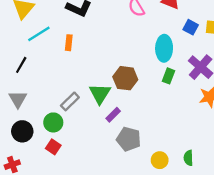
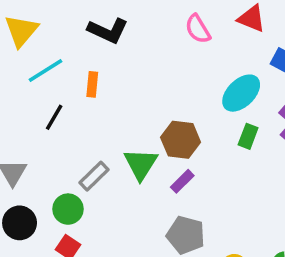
cyan ellipse: (164, 48) -> (241, 93), turned 45
black line: (21, 65) -> (54, 117), moved
purple rectangle: (113, 115) -> (182, 181), moved

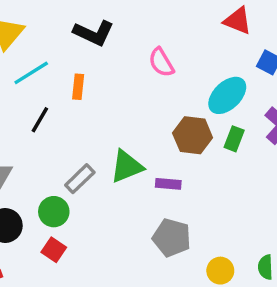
pink semicircle: (198, 29) -> (161, 62), moved
brown hexagon: (181, 140) -> (193, 135), moved
green triangle: (141, 164) -> (127, 167), turned 36
purple rectangle: (182, 181) -> (168, 184), turned 50

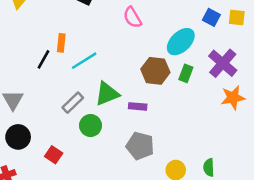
cyan line: (31, 73) -> (84, 61), moved
orange rectangle: (78, 87) -> (61, 43), moved
green circle: (54, 212) -> (91, 126), moved

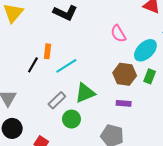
pink semicircle: (132, 17) -> (118, 34), moved
purple rectangle: (138, 106) -> (124, 103), moved

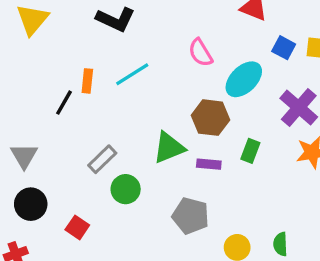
cyan line: (66, 66) -> (132, 74), moved
green rectangle: (150, 76) -> (250, 151), moved
green triangle: (85, 93) -> (169, 148), moved

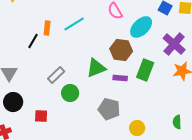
green rectangle: (250, 151) -> (145, 70), size x1.5
red square: (77, 227) -> (41, 116), turned -32
green semicircle: (280, 244) -> (177, 122), moved

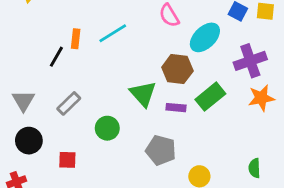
purple cross: (174, 44) -> (250, 61), turned 30
green triangle: (96, 68) -> (143, 94), turned -50
green rectangle: (145, 70) -> (210, 97), turned 30
gray rectangle: (56, 75) -> (69, 103), moved

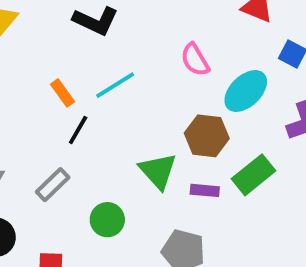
orange rectangle: (76, 39) -> (62, 93), turned -42
black line: (56, 57) -> (78, 130), moved

